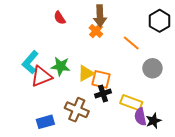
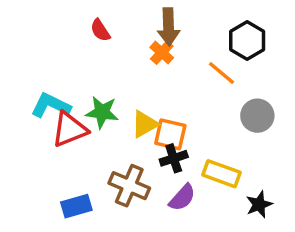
black hexagon: (160, 21) -> (247, 41), moved
cyan L-shape: (30, 62) -> (51, 105), turned 75
purple semicircle: (140, 117) -> (182, 198), moved, turned -126

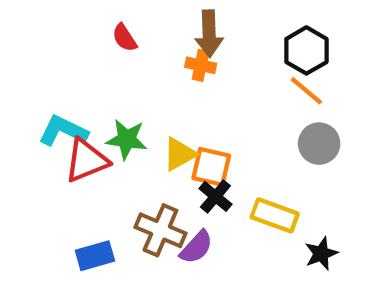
orange cross: (162, 52) -> (201, 65), turned -30
orange line: (221, 73) -> (306, 91), moved
black cross: (174, 158) -> (215, 196), turned -32
purple semicircle: (182, 198) -> (196, 247), moved

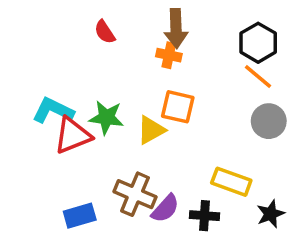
orange square: (211, 167) -> (178, 107), moved
black cross: (215, 196) -> (205, 216), moved, turned -36

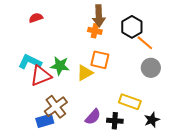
red semicircle: (105, 32) -> (36, 18), moved, turned 104
black hexagon: (258, 43) -> (132, 27), moved
brown cross: (135, 194) -> (56, 107), moved, turned 30

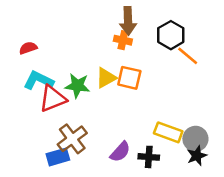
red semicircle: (36, 18) -> (28, 48), moved
gray circle: (151, 68) -> (195, 139), moved
yellow triangle: (85, 73) -> (106, 78), moved

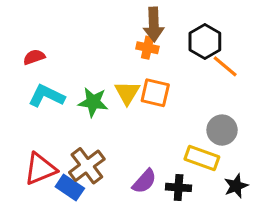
yellow triangle: (106, 78) -> (127, 93), turned -30
red triangle: (53, 99) -> (40, 169), moved
gray circle: (195, 139) -> (222, 130), moved
blue rectangle: (58, 157) -> (70, 187), turned 50

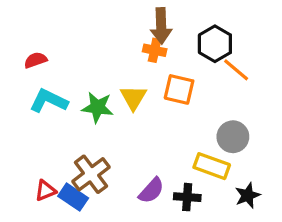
orange square: (155, 93) -> (179, 89), moved
red triangle: (40, 169) -> (45, 191), moved, size x0.6

